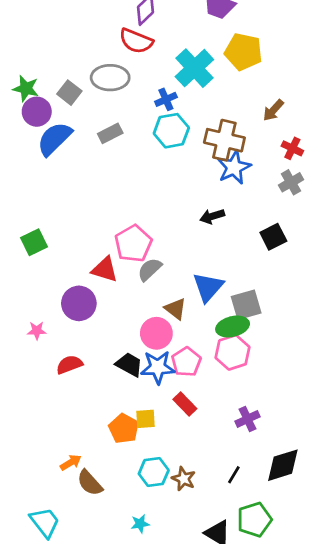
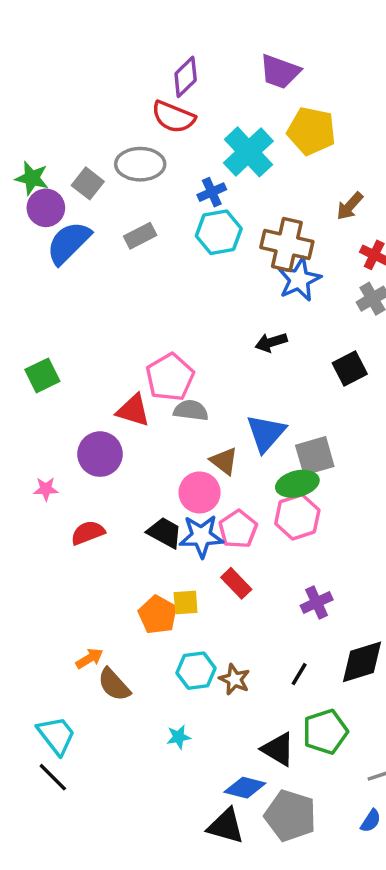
gray semicircle: (150, 269) -> (191, 410), turned 50

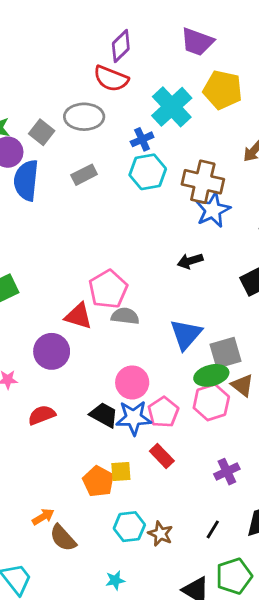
blue semicircle: (69, 243) -> (26, 180), turned -39
brown triangle: (224, 461) -> (242, 385), moved

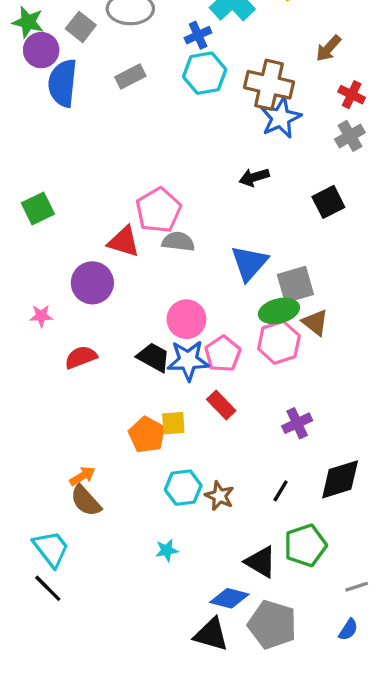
brown semicircle: (63, 538) -> (86, 501), moved

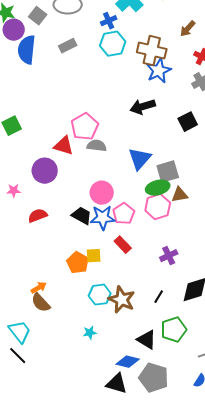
black arrow: (254, 177) -> (143, 107), size x1.4
brown triangle: (315, 322) -> (180, 195), turned -48
brown star: (219, 496) -> (122, 300), size x1.5

